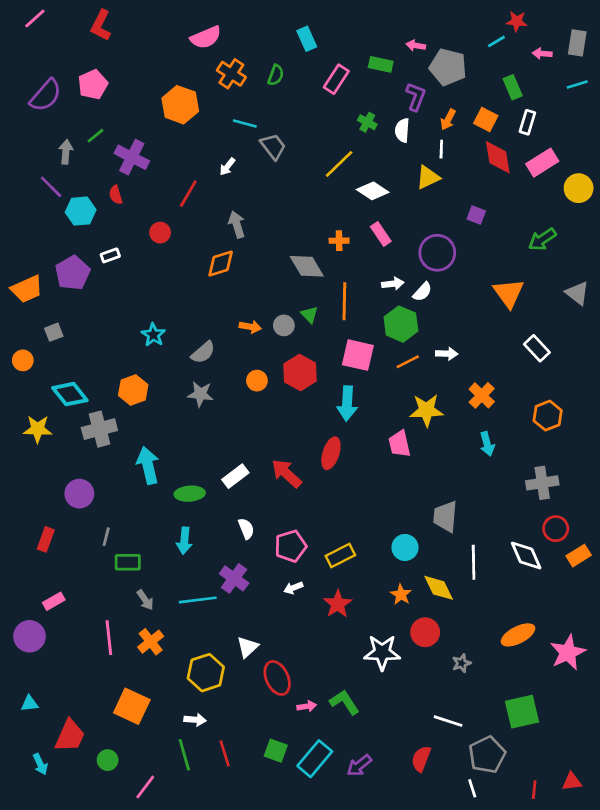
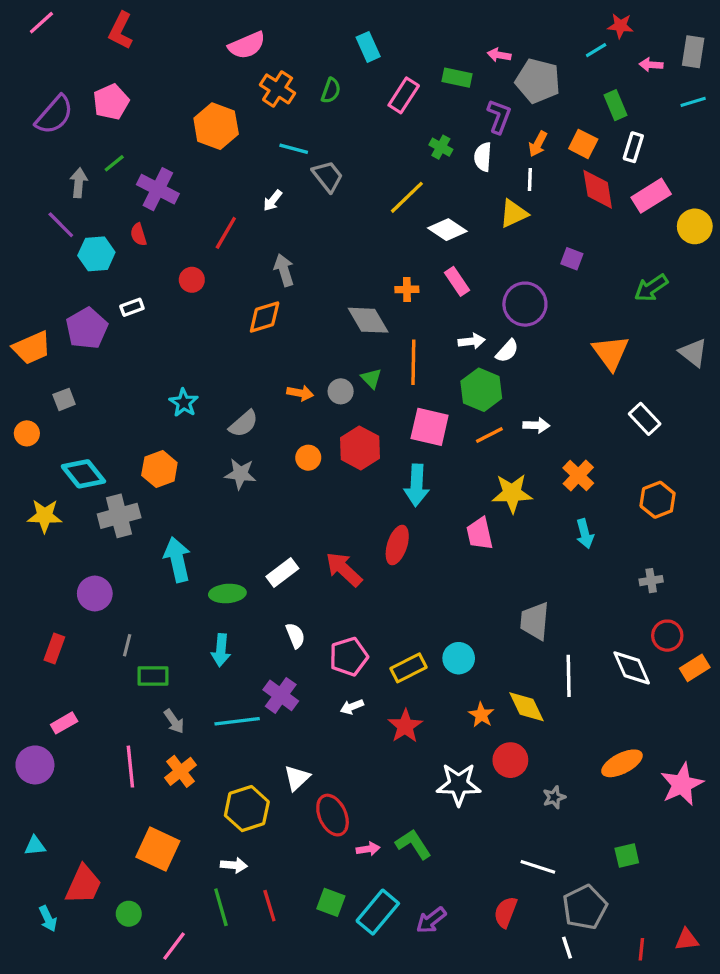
gray cross: (542, 483) -> (651, 581), size x0.6
cyan circle: (405, 547) -> (459, 658), moved
green square: (522, 712) -> (627, 855), size x0.6

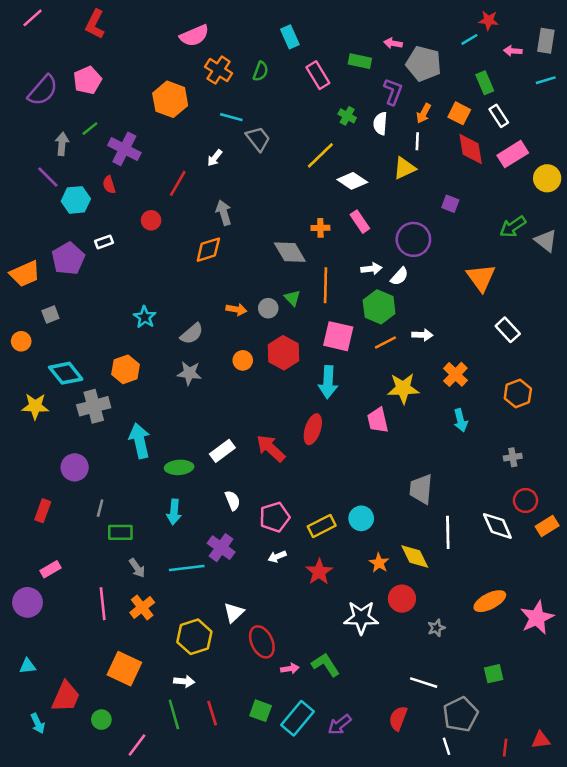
pink rectangle: (404, 95) -> (318, 75), turned -64
white rectangle: (633, 147) -> (499, 116), turned -50
gray triangle: (693, 353) -> (546, 241), moved

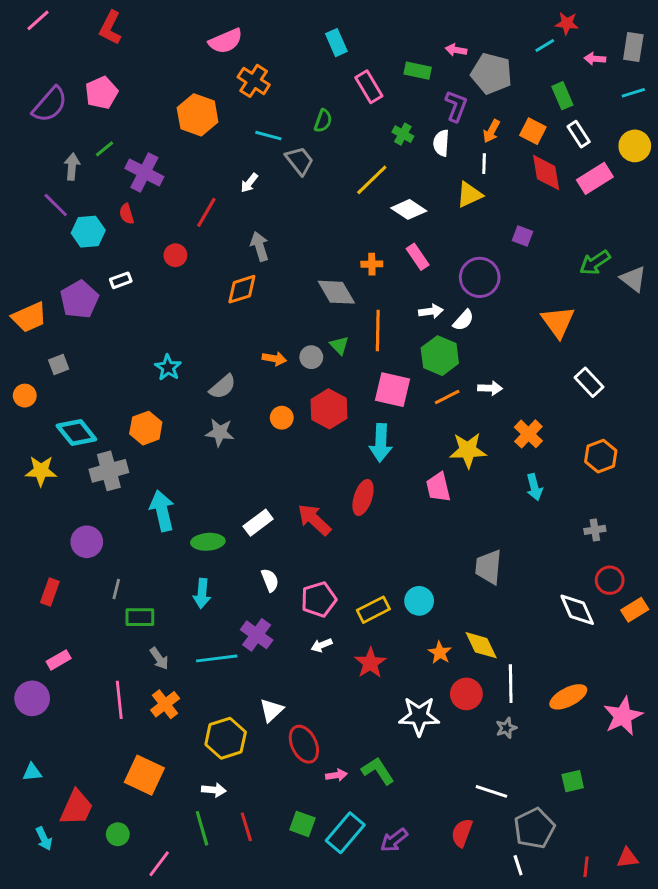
green semicircle: (261, 71) -> (323, 121), moved
yellow circle: (547, 178) -> (635, 146), moved
white line: (448, 532) -> (511, 684), moved

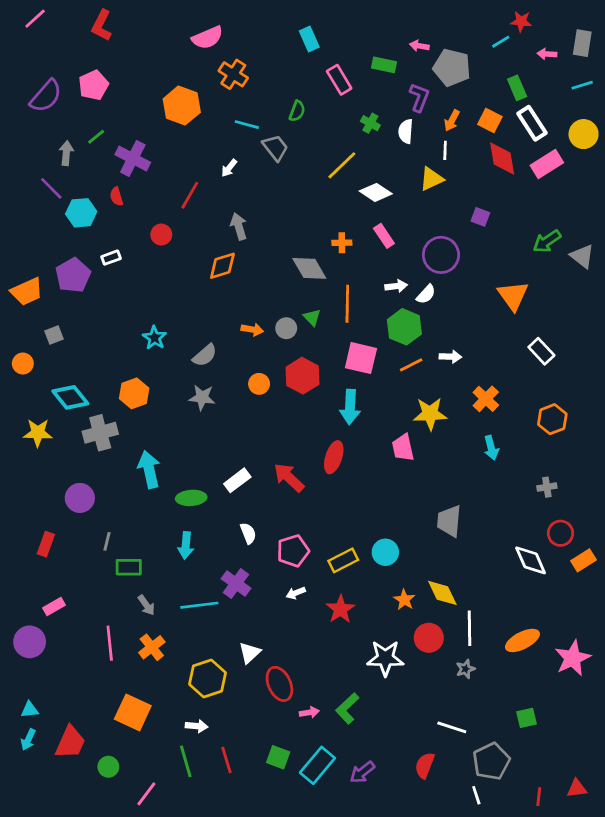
white rectangle: (579, 134) -> (532, 123), size x1.4
green L-shape: (378, 771) -> (347, 708), turned -100
cyan arrow: (44, 839) -> (28, 740), moved, turned 50

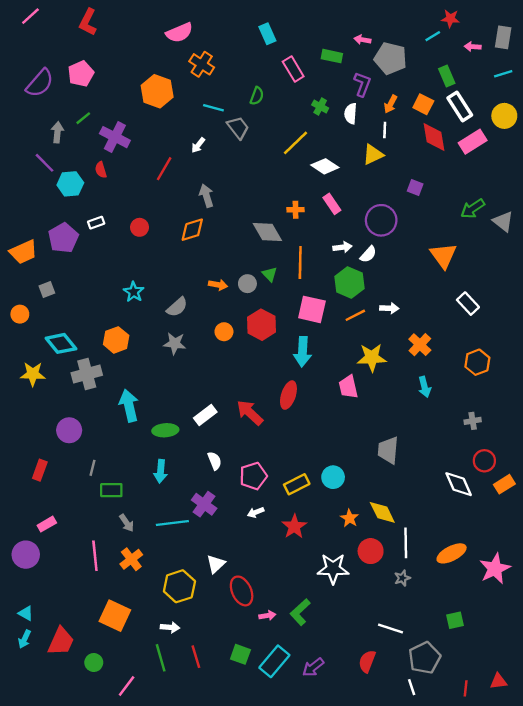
red circle: (161, 235) -> (140, 227), moved
cyan triangle: (30, 710) -> (26, 613), turned 35

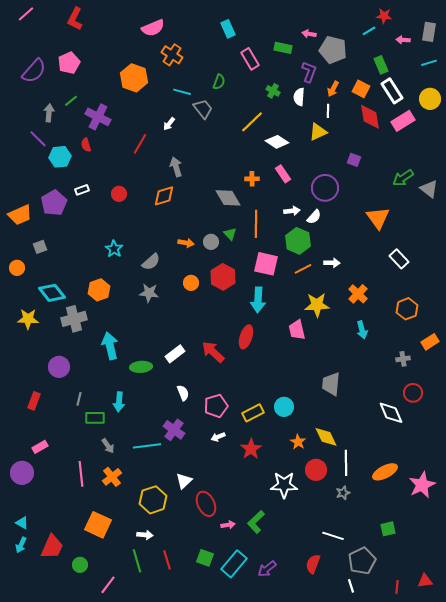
cyan arrow: (161, 471) -> (119, 402), moved
orange rectangle: (504, 484) -> (430, 342), moved

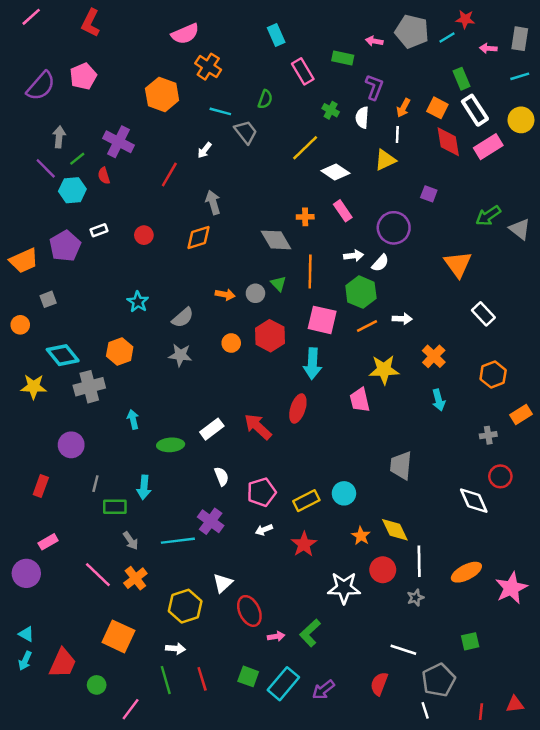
gray pentagon: (333, 50) -> (412, 31), moved
green line: (71, 101) -> (77, 159), moved
cyan arrow: (110, 346) -> (133, 419), size x0.6
pink line: (81, 474) -> (98, 575), turned -40

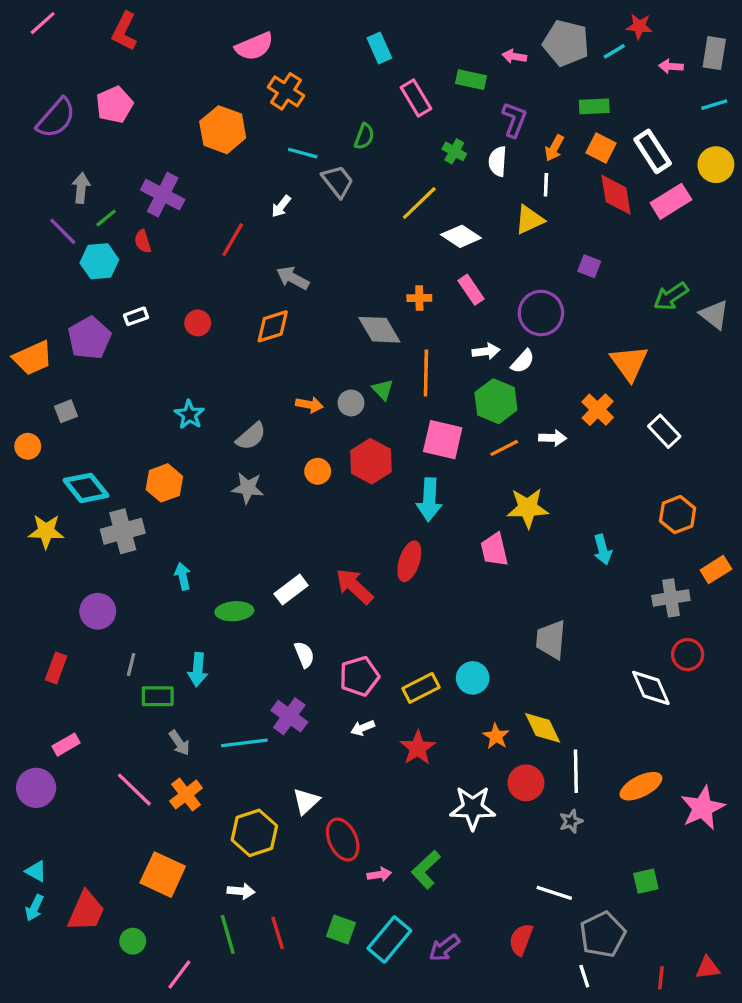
green rectangle: (462, 79) -> (594, 106), moved, turned -70
gray arrow: (213, 202) -> (293, 278), turned -45
orange cross: (434, 356) -> (598, 410), moved
gray cross: (488, 435) -> (671, 598), size x1.5

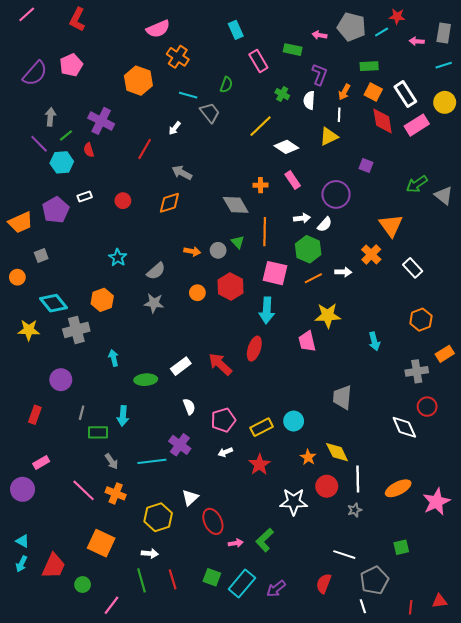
orange cross: (186, 795) -> (116, 493), turned -30

